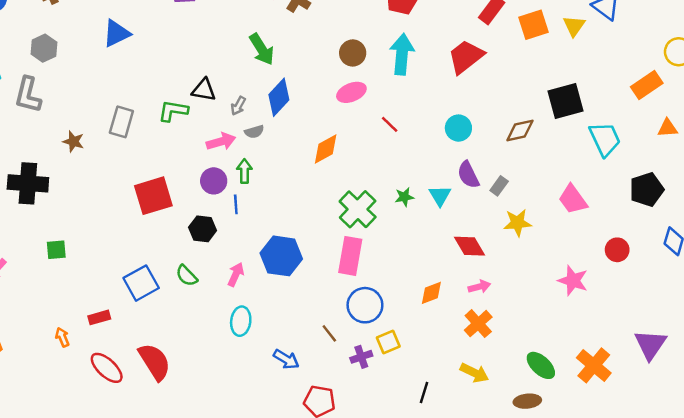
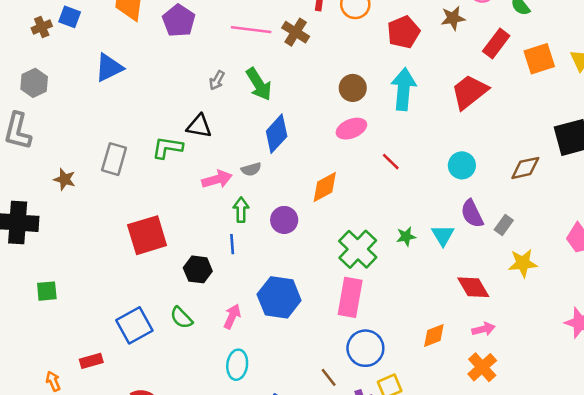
gray arrow: (238, 106) -> (217, 80), moved
purple circle: (214, 181) -> (284, 220), moved

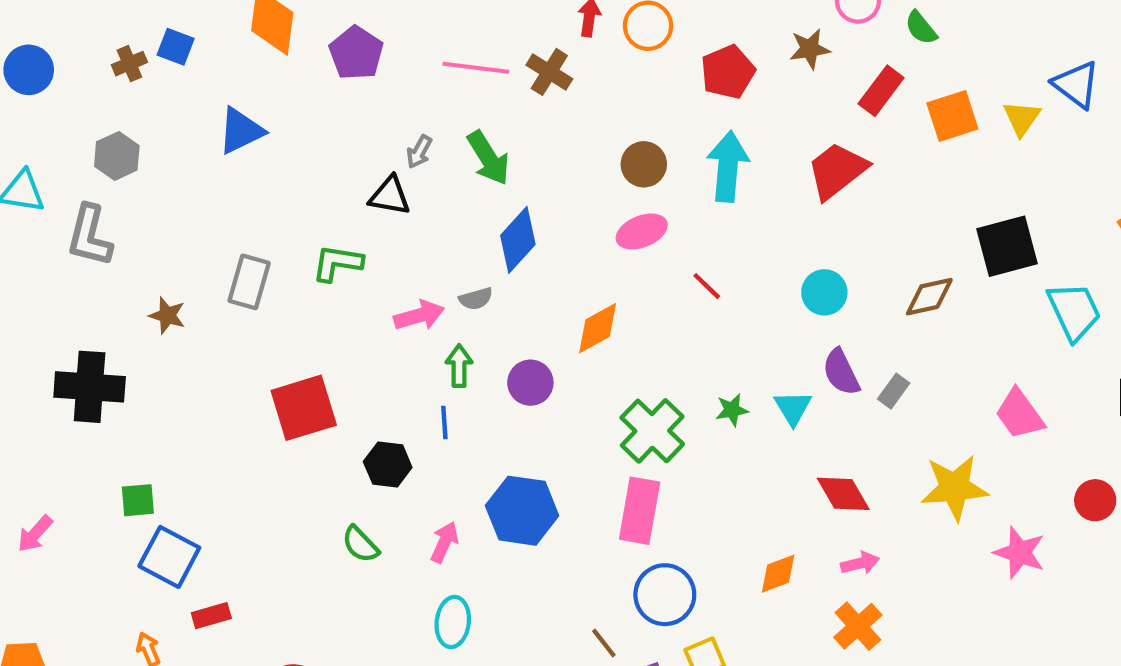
black triangle: (199, 126) -> (390, 196), moved
yellow star: (523, 263) -> (955, 488), moved, size x1.4
blue square: (134, 325) -> (169, 557), moved, turned -33

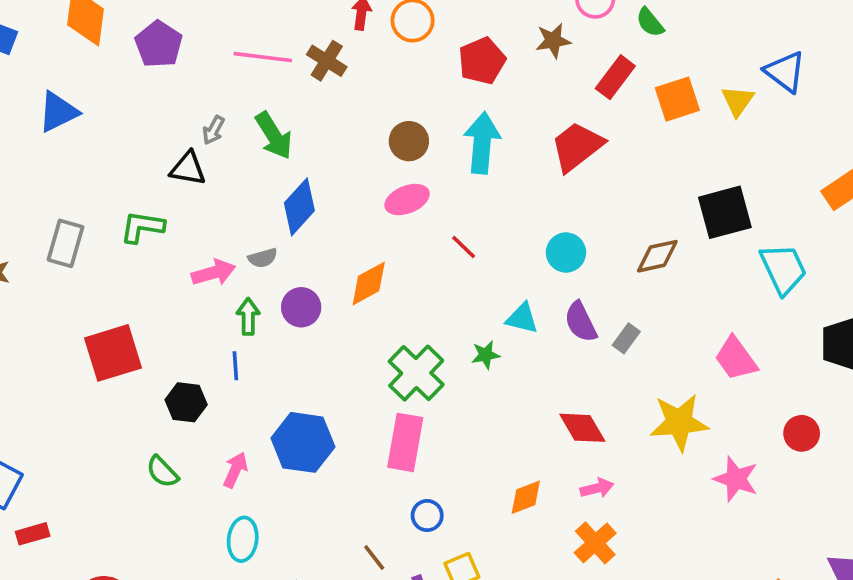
purple circle: (530, 383) -> (301, 307), moved
cyan triangle: (793, 408) -> (522, 318), moved, turned -45
blue circle: (665, 595) -> (427, 516), size x0.6

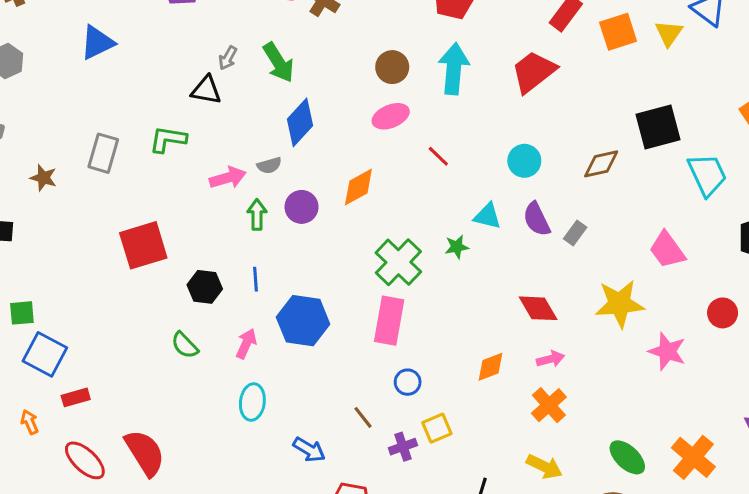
blue line: (235, 366) -> (255, 279), moved

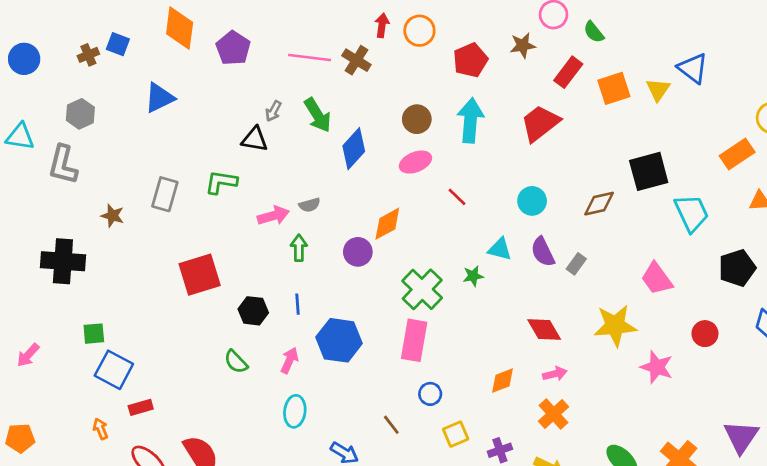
blue diamond: (300, 122) -> (354, 149), moved
purple circle: (302, 207) -> (358, 252), moved
purple cross: (403, 447) -> (500, 450), moved

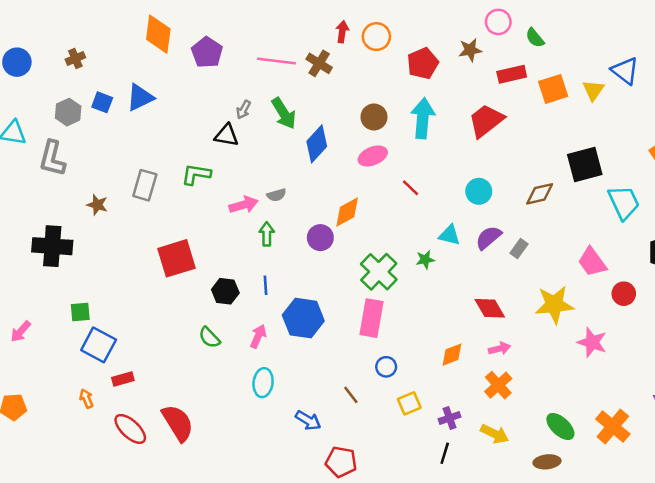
blue square: (118, 44) -> (102, 102), moved
red rectangle: (568, 72) -> (512, 74), turned 40
purple semicircle: (543, 252) -> (489, 238), turned 76
red circle: (705, 334) -> (624, 294), moved

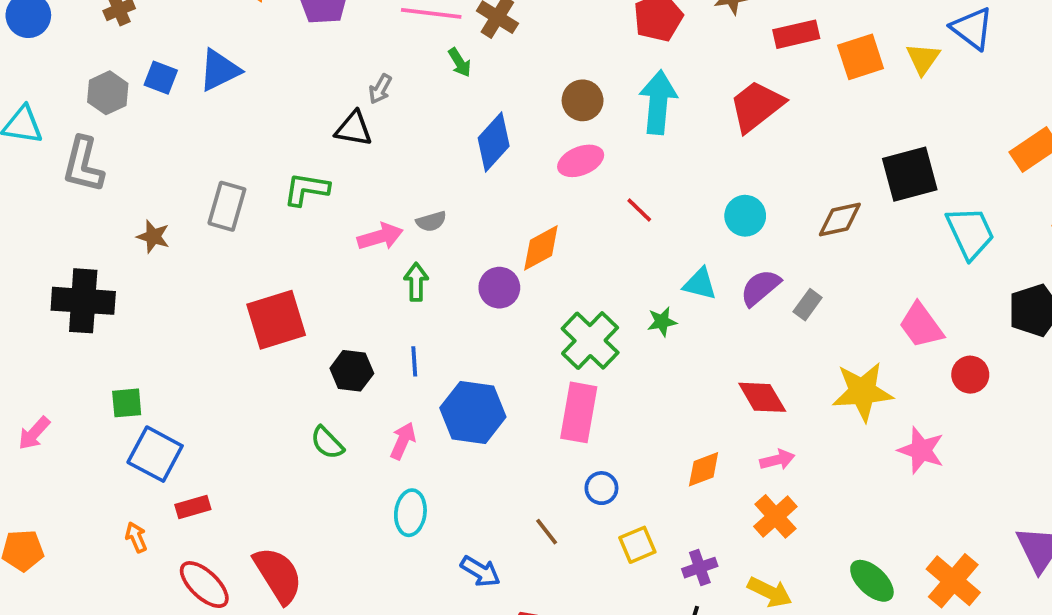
green arrow: (284, 113) -> (460, 63), moved, size x0.6

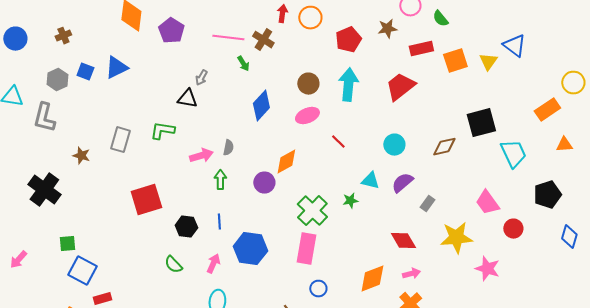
gray semicircle: (431, 221) -> (228, 148), turned -63
black cross: (83, 301) -> (44, 190), turned 32
gray rectangle: (808, 305) -> (427, 204), moved
orange diamond: (704, 469) -> (372, 279), size x1.4

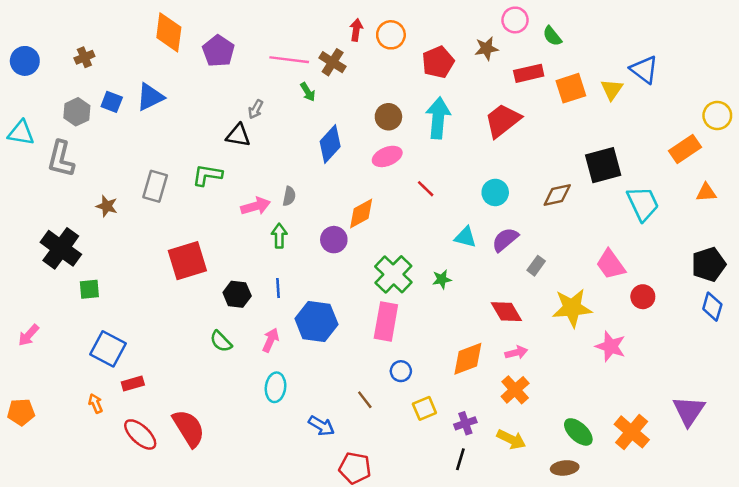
black pentagon: (547, 195) -> (709, 264), moved
green star: (350, 201) -> (442, 279), moved
green square: (67, 244) -> (89, 289), moved

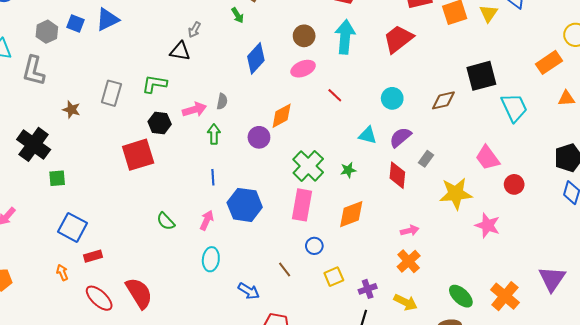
black hexagon: (237, 294) -> (160, 123), moved
red diamond: (506, 312) -> (397, 175), moved, turned 36
orange diamond: (468, 359) -> (351, 214), moved

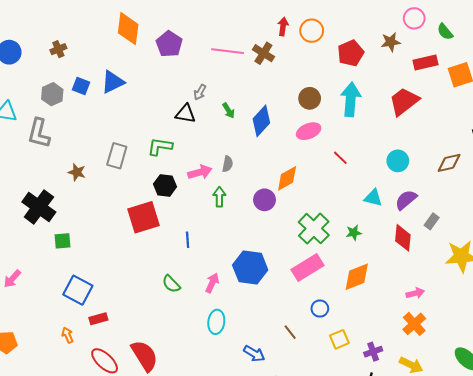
green arrow: (237, 15) -> (229, 111), moved
blue line: (213, 177) -> (188, 240), moved
pink rectangle: (302, 205) -> (308, 268), turned 48

